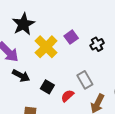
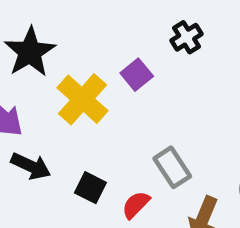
black cross: (97, 44) -> (187, 37), moved

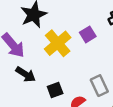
black square: (90, 188) -> (55, 90), turned 35

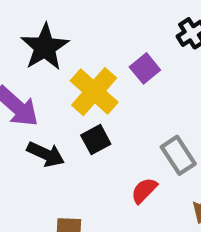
black square: (55, 90) -> (96, 140), moved

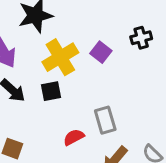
purple square: (145, 68) -> (101, 52), turned -30

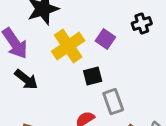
black square: (51, 91) -> (93, 76), moved

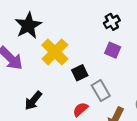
purple square: (105, 39) -> (113, 50), moved
black arrow: (26, 79) -> (33, 101), moved, turned 102

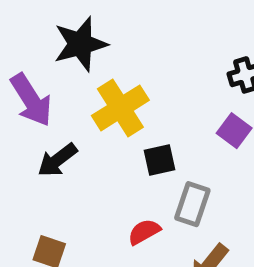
gray rectangle: (101, 91) -> (192, 204), turned 36
black arrow: (33, 101) -> (57, 160), moved

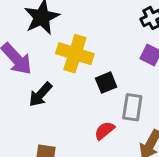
yellow cross: (120, 108) -> (75, 54), turned -30

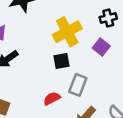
yellow cross: (75, 54) -> (67, 32), moved, turned 32

